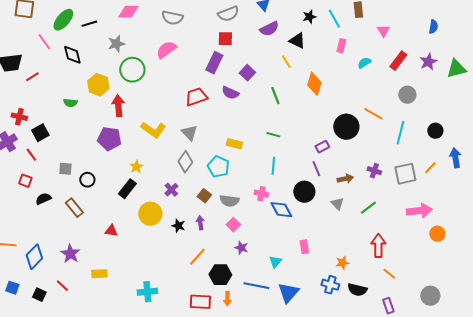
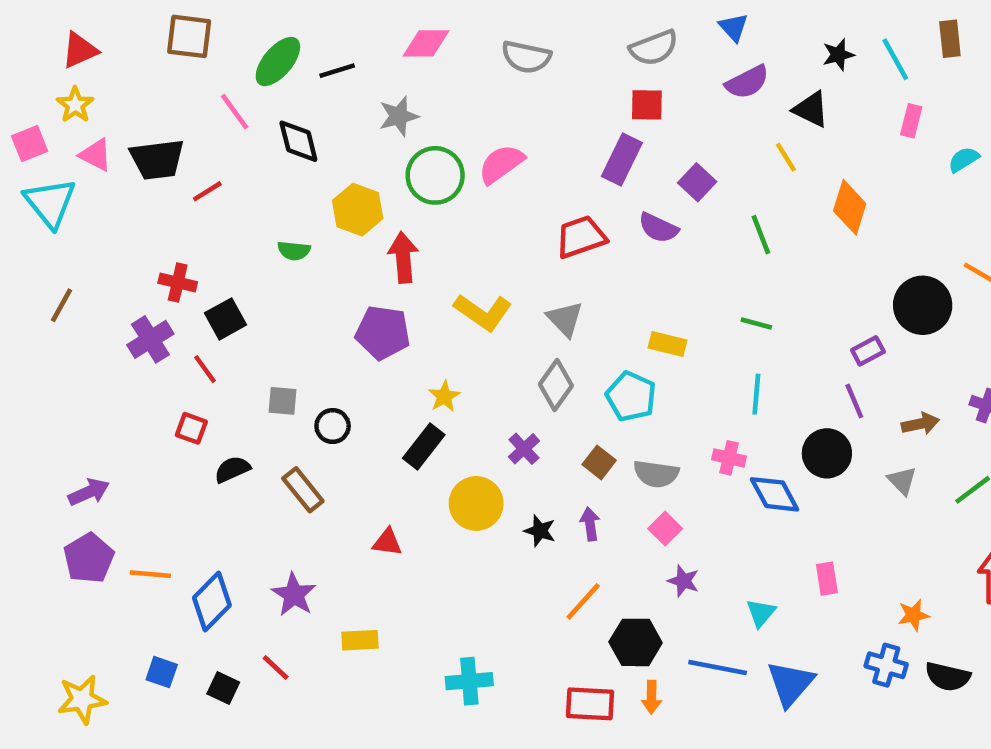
pink semicircle: (166, 50) -> (501, 164), moved

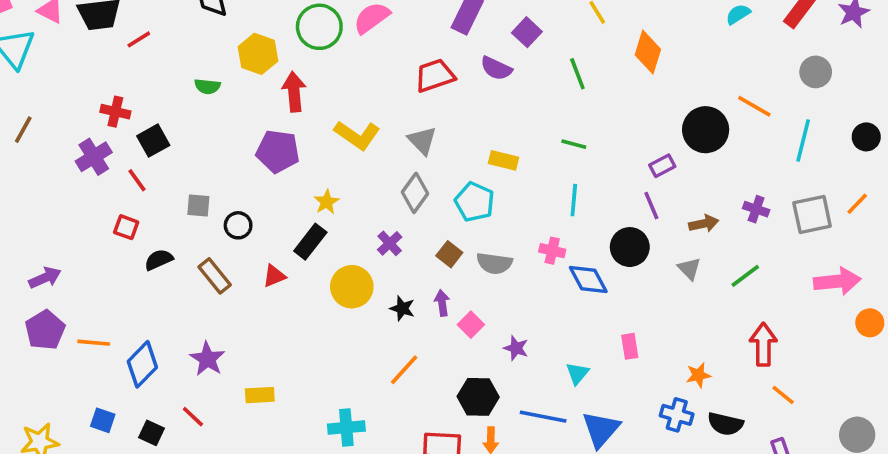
pink square: (665, 529) -> (471, 325), moved
red triangle: (387, 542) -> (274, 276), moved, turned -30
orange line: (583, 601) -> (404, 370), moved

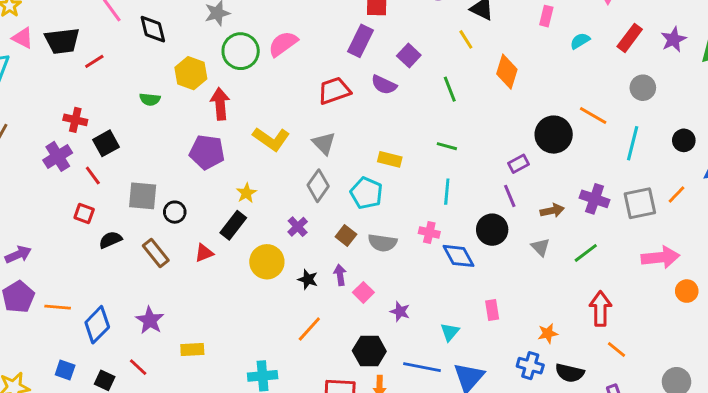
gray square: (198, 206) -> (143, 196), size x1.5
purple cross: (756, 209) -> (595, 199), size x1.4

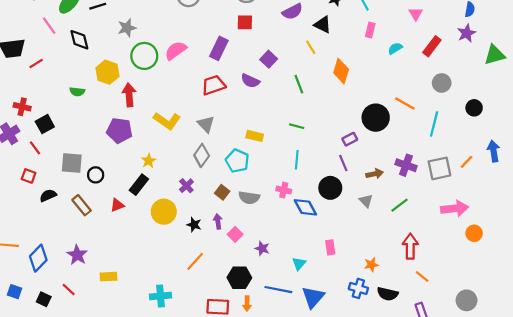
purple star: (674, 39) -> (467, 33), moved
purple rectangle: (361, 41) -> (219, 48), moved
black circle: (684, 140) -> (474, 108), moved

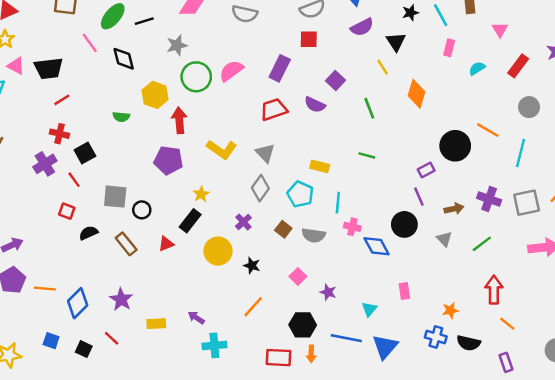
black triangle: (323, 25) -> (396, 42), turned 30
red line: (36, 64) -> (62, 100), moved
cyan line: (297, 160) -> (338, 203), moved
purple arrow: (218, 221) -> (196, 318), moved, turned -48

